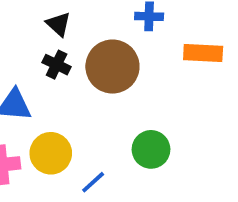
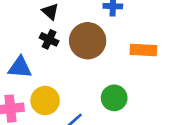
orange rectangle: (203, 53) -> (143, 50), moved

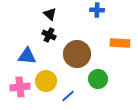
brown circle: (88, 41) -> (77, 54), moved

